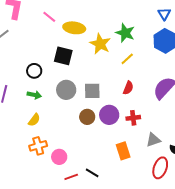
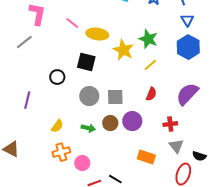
green arrow: (34, 95) -> (88, 128), moved
red cross: (133, 118) -> (170, 124), moved
gray triangle: (153, 140) -> (176, 146), turned -49
orange rectangle: (123, 151) -> (146, 157), turned -54

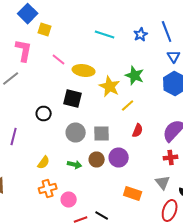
yellow line: (150, 65) -> (128, 106), moved
red cross: (170, 124) -> (171, 158), moved

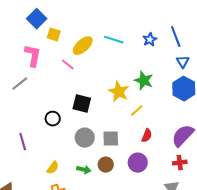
yellow ellipse: (84, 70) -> (83, 46), moved, turned -50
purple line: (14, 136) -> (23, 142), turned -30
purple circle: (119, 158) -> (138, 163), moved

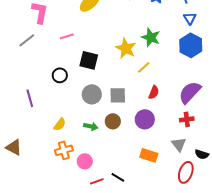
pink line: (68, 65) -> (67, 36), moved, turned -56

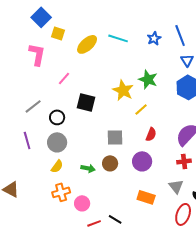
pink line: (67, 36) -> (64, 78), turned -32
gray line: (27, 40) -> (33, 106), moved
gray circle: (92, 94) -> (57, 142), moved

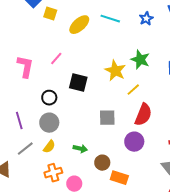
pink L-shape: (37, 54) -> (25, 67), moved
gray line: (33, 106) -> (25, 149), moved
red semicircle: (151, 134) -> (143, 115), size x1.6
brown circle: (110, 163) -> (102, 163), moved
orange rectangle: (146, 197) -> (119, 178), moved

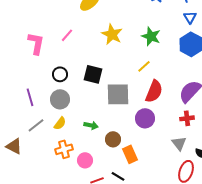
yellow star: (115, 71) -> (112, 34), moved
black square: (78, 83) -> (93, 74), moved
gray square: (107, 118) -> (118, 94), size x1.4
orange rectangle: (119, 178) -> (130, 154), turned 48

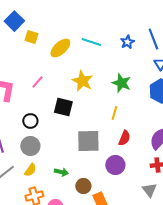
yellow line: (144, 66) -> (114, 113), turned -32
black square: (93, 74) -> (63, 107), moved
red semicircle: (154, 91) -> (124, 138), size x0.7

